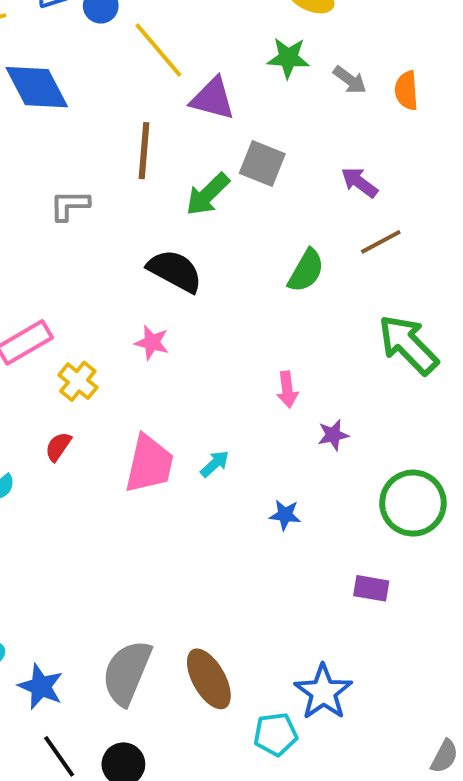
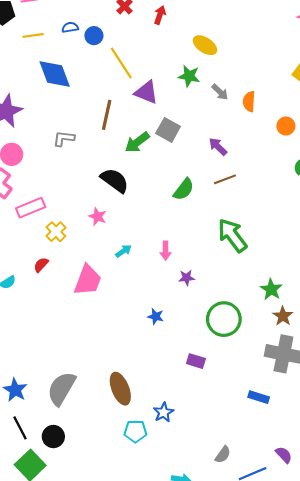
cyan arrow: (215, 464) -> (123, 251), moved
brown ellipse: (209, 679) -> (120, 389), moved
blue star: (323, 692) -> (164, 412), size x0.7

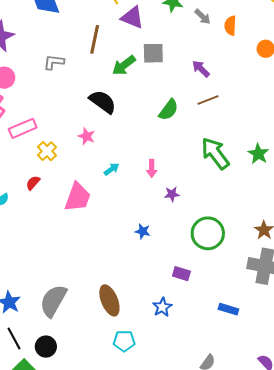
gray square: (168, 130) -> (153, 53), turned -30
green star: (271, 289) -> (258, 154), moved
blue rectangle: (259, 397) -> (228, 309), moved
blue star: (164, 412) -> (162, 307), moved

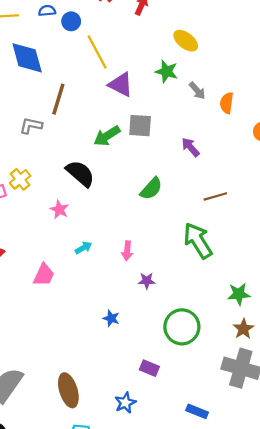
brown line: (95, 39) -> (58, 99), moved
brown line: (208, 100) -> (215, 196), moved
yellow cross: (47, 151) -> (20, 179), moved
green star: (258, 154) -> (239, 294), moved, turned 30
pink trapezoid: (78, 197) -> (44, 275), size x0.7

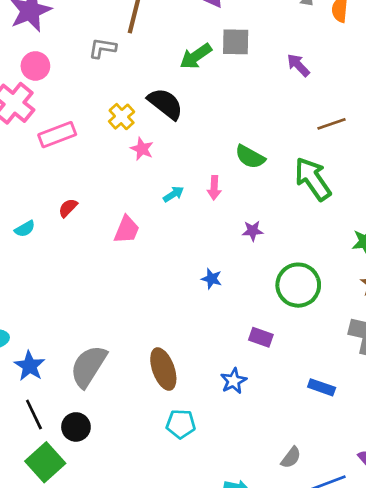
yellow cross: (20, 179) -> (122, 117), moved
green semicircle: (151, 189) -> (250, 157), moved, turned 80
pink arrow: (127, 251) -> (214, 188), moved

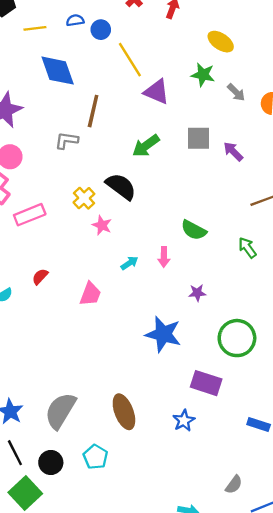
gray square: (236, 42) -> (199, 138), moved
green arrow: (313, 179) -> (247, 248), size x0.6
blue star: (212, 279) -> (163, 334), size x2.0
purple rectangle: (261, 337) -> (206, 383), size x1.5
cyan pentagon: (181, 424) -> (95, 457), moved, turned 30

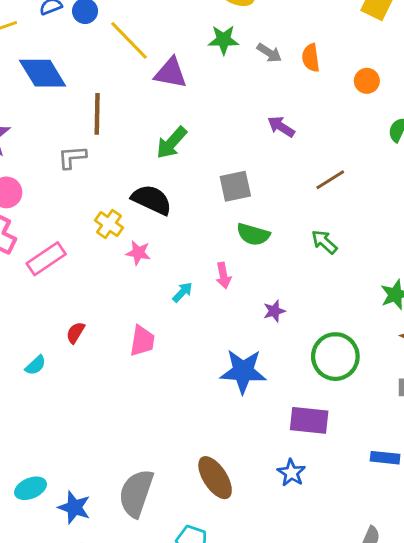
gray square: (199, 138) -> (235, 186), moved

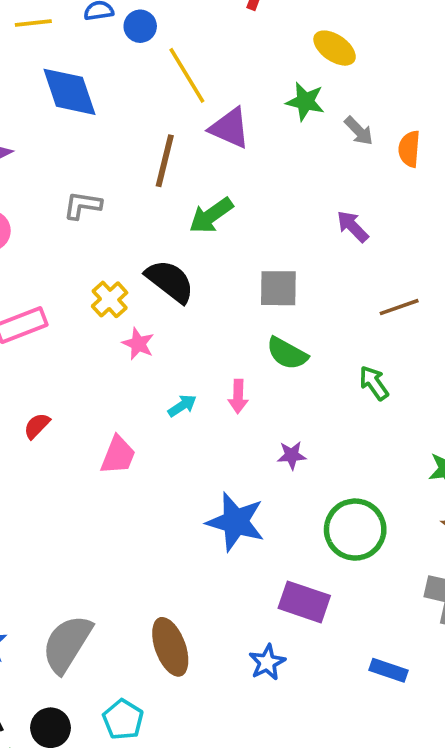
brown line: (97, 114) -> (165, 161), moved

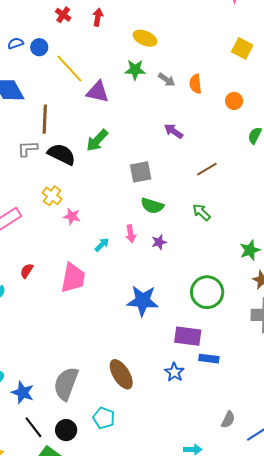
brown line: (165, 161) -> (45, 119), moved
black semicircle: (170, 281) -> (62, 154), moved
pink trapezoid: (118, 455) -> (73, 278), size x1.4
purple star: (292, 455) -> (159, 242), moved
blue rectangle: (389, 670) -> (209, 359), moved

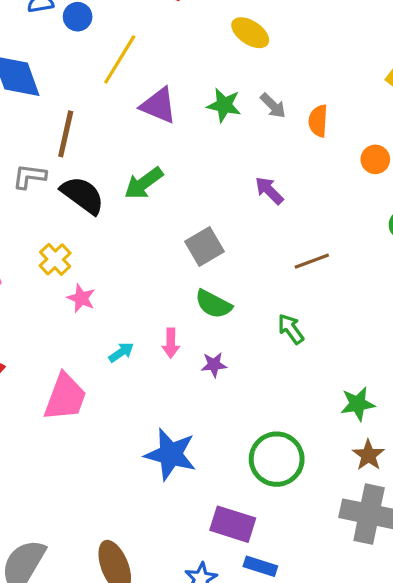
yellow line: (69, 68) -> (120, 59), turned 64
green star: (135, 70) -> (224, 105), moved
gray square: (141, 172) -> (205, 246), turned -30

